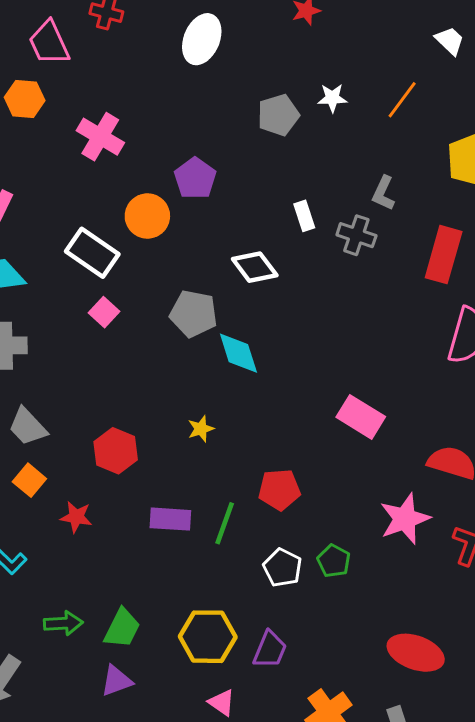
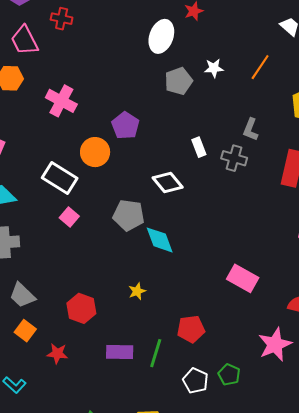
white ellipse: (202, 39) -> (161, 36), moved

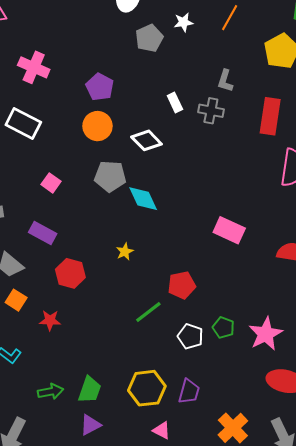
orange circle: (95, 152) -> (97, 126), moved
white rectangle: (60, 178) -> (23, 124), moved
pink star: (275, 344) -> (266, 334), moved
purple rectangle: (120, 352) -> (43, 233), moved, turned 32
green line: (156, 353) -> (148, 312), turned 40

